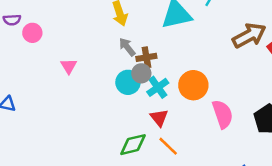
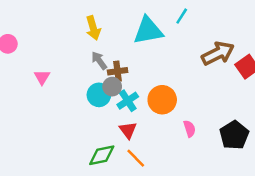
pink semicircle: (223, 114) -> (190, 129), size x0.6

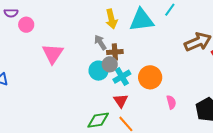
yellow arrow: (93, 28) -> (111, 19), moved
pink triangle: (42, 77) -> (53, 54), size x1.6

